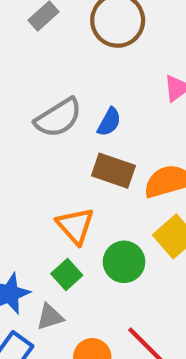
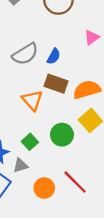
orange triangle: (75, 226) -> (32, 100), moved

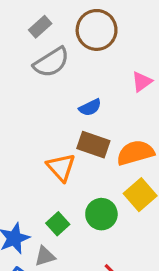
gray semicircle: (25, 54) -> (51, 62), moved
blue semicircle: (54, 56) -> (90, 107), turned 35

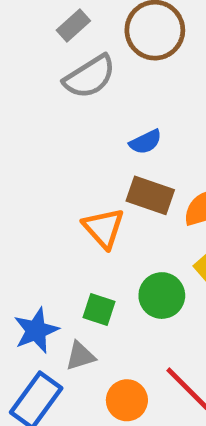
green square: (58, 224) -> (99, 309), turned -30

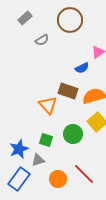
gray rectangle: (73, 25) -> (25, 18), moved
gray semicircle: (90, 77) -> (42, 40), size x0.6
blue semicircle: (146, 142) -> (82, 68), moved

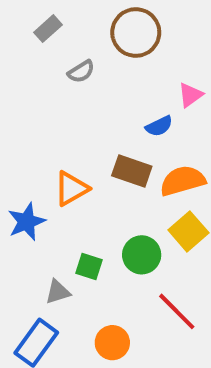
orange triangle: (48, 105) -> (71, 189), moved, turned 42
blue star: (19, 149) -> (27, 222), moved
gray triangle: (38, 160) -> (58, 292), moved
red line: (84, 174) -> (177, 311), moved

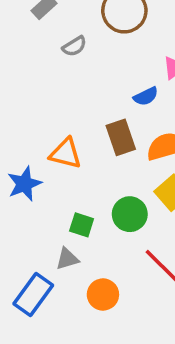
brown rectangle: (132, 171) -> (121, 137), turned 52
orange triangle: (71, 189) -> (65, 153), turned 44
gray triangle: (58, 292) -> (67, 259), moved

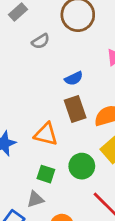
blue semicircle: (146, 96) -> (74, 78), moved
orange triangle: (65, 153) -> (46, 134), moved

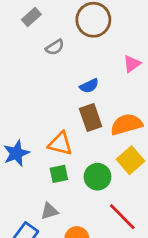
green square: (46, 174) -> (59, 174), moved, turned -30

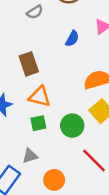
blue semicircle: (89, 86) -> (72, 39), moved, turned -35
brown rectangle: (91, 117) -> (29, 64), moved

